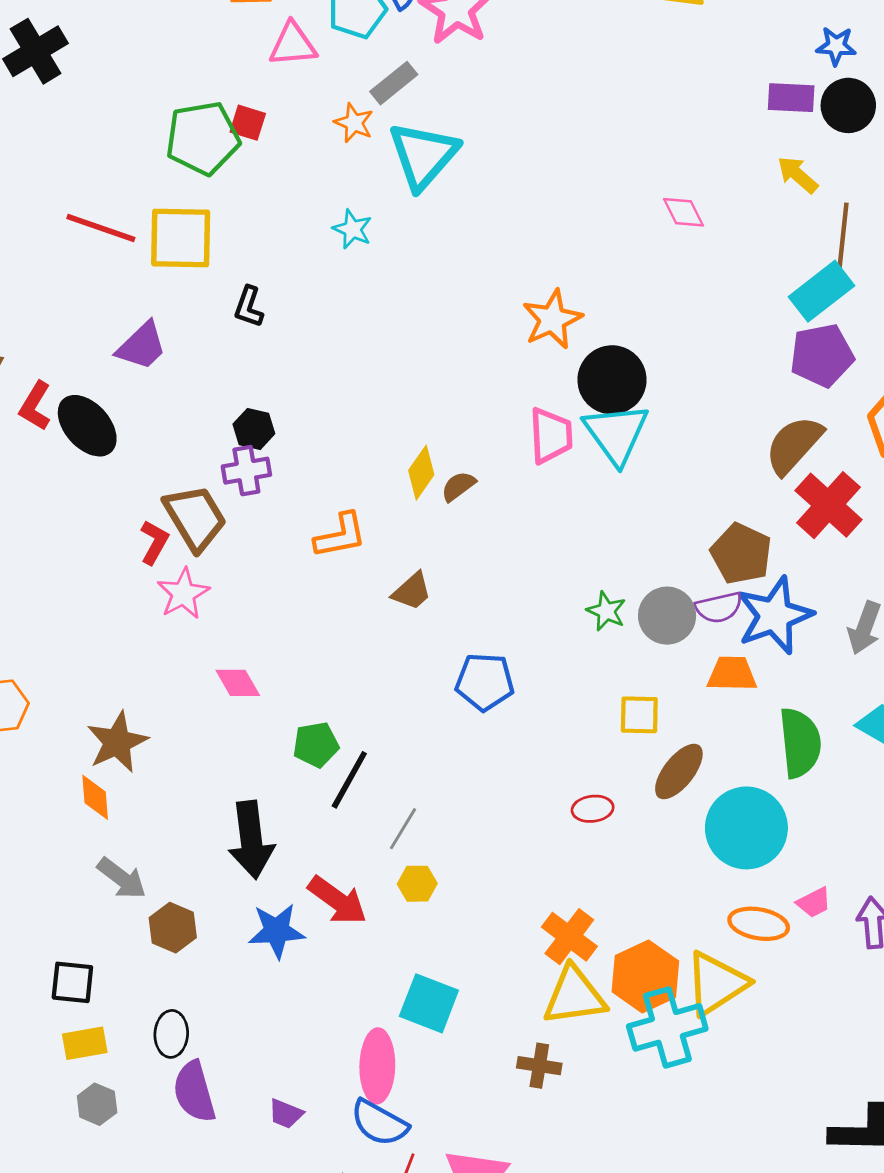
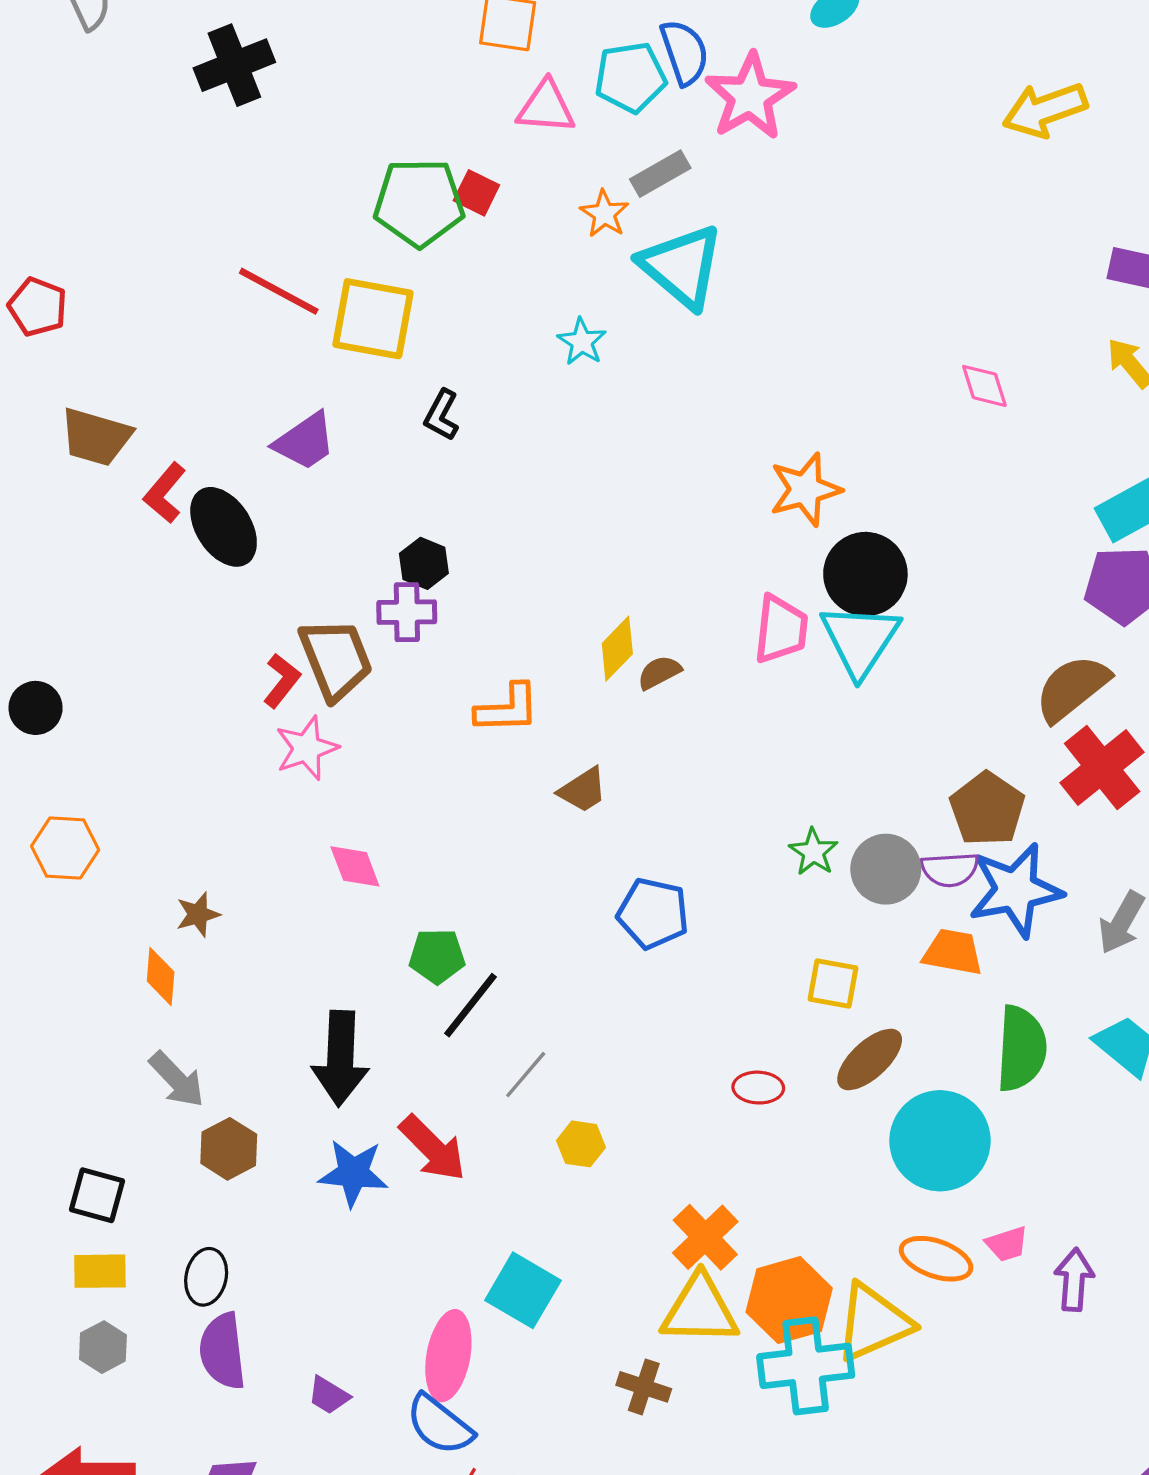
cyan triangle: (423, 155) -> (682, 266), turned -40
brown star: (117, 742) -> (198, 914), size x0.6
yellow hexagon: (417, 884) -> (581, 1144), moved

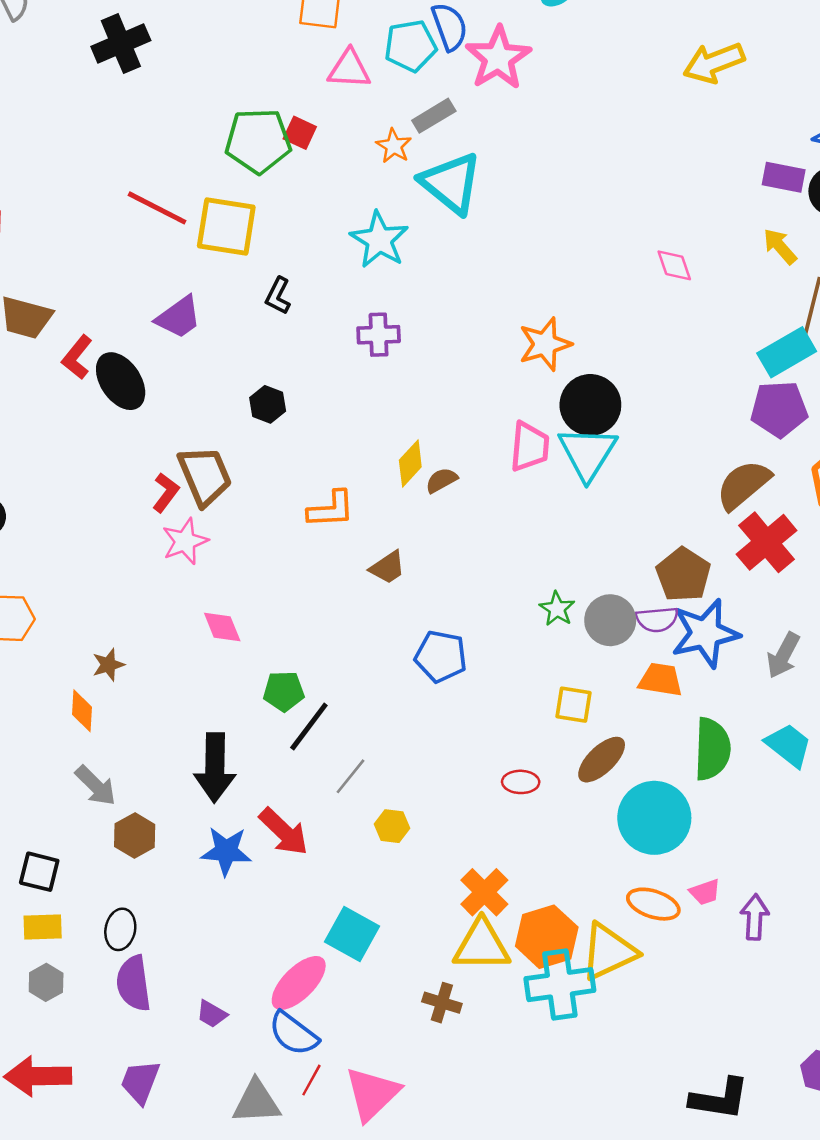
cyan star: (582, 342) -> (379, 240), size x1.6
purple cross: (407, 612) -> (379, 335), moved
pink ellipse: (448, 1356) -> (299, 983), turned 36

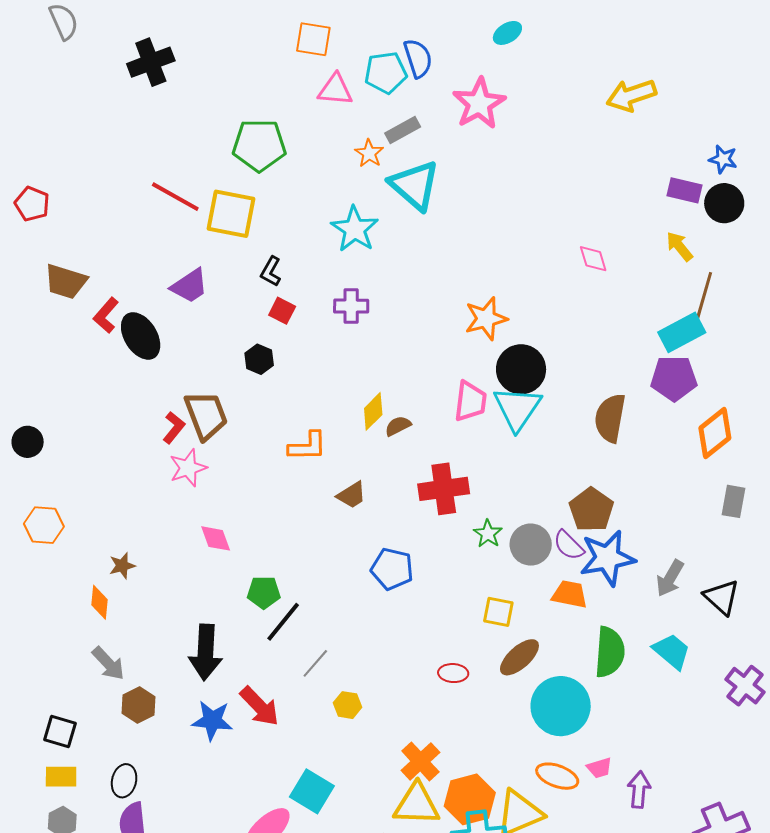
pink star: (498, 58) -> (479, 103), moved
red square: (300, 133) -> (282, 311), moved
brown semicircle: (743, 485) -> (610, 418), moved, turned -42
red cross: (767, 542) -> (444, 489), moved, turned 30
purple semicircle: (657, 619) -> (569, 545), turned 48

